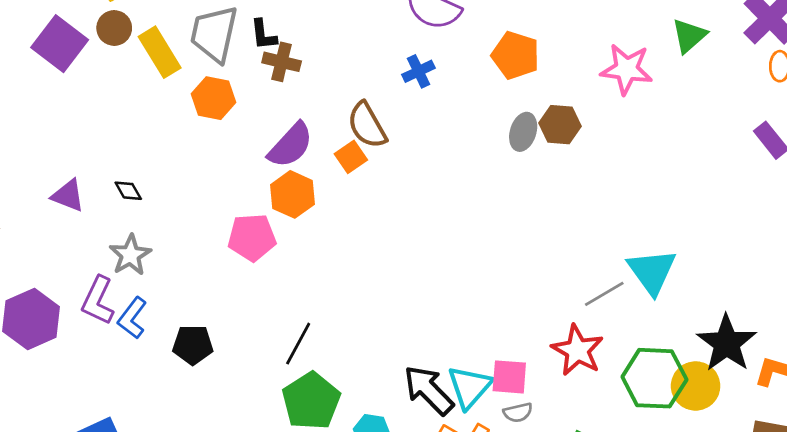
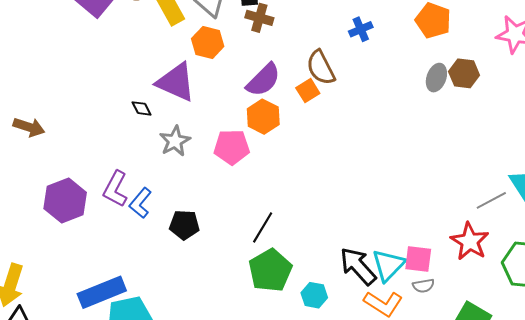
purple triangle: (68, 195) -> (176, 82), moved, size x1.6
gray star: (130, 255) -> (175, 141), moved

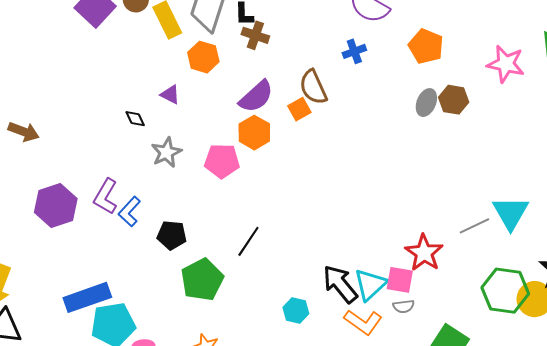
purple triangle: (176, 82) -> (170, 94), size x0.5
red star: (470, 241) -> (424, 253), moved
green pentagon: (270, 270) -> (202, 280), moved

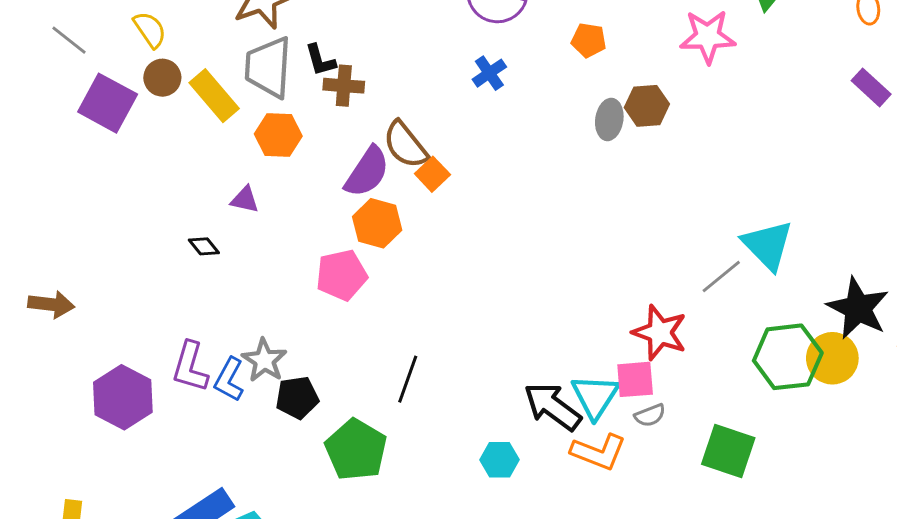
orange pentagon: (426, 46) -> (589, 40), size x0.7
brown semicircle: (313, 87) -> (405, 145), moved
gray star: (166, 152) -> (264, 360), moved

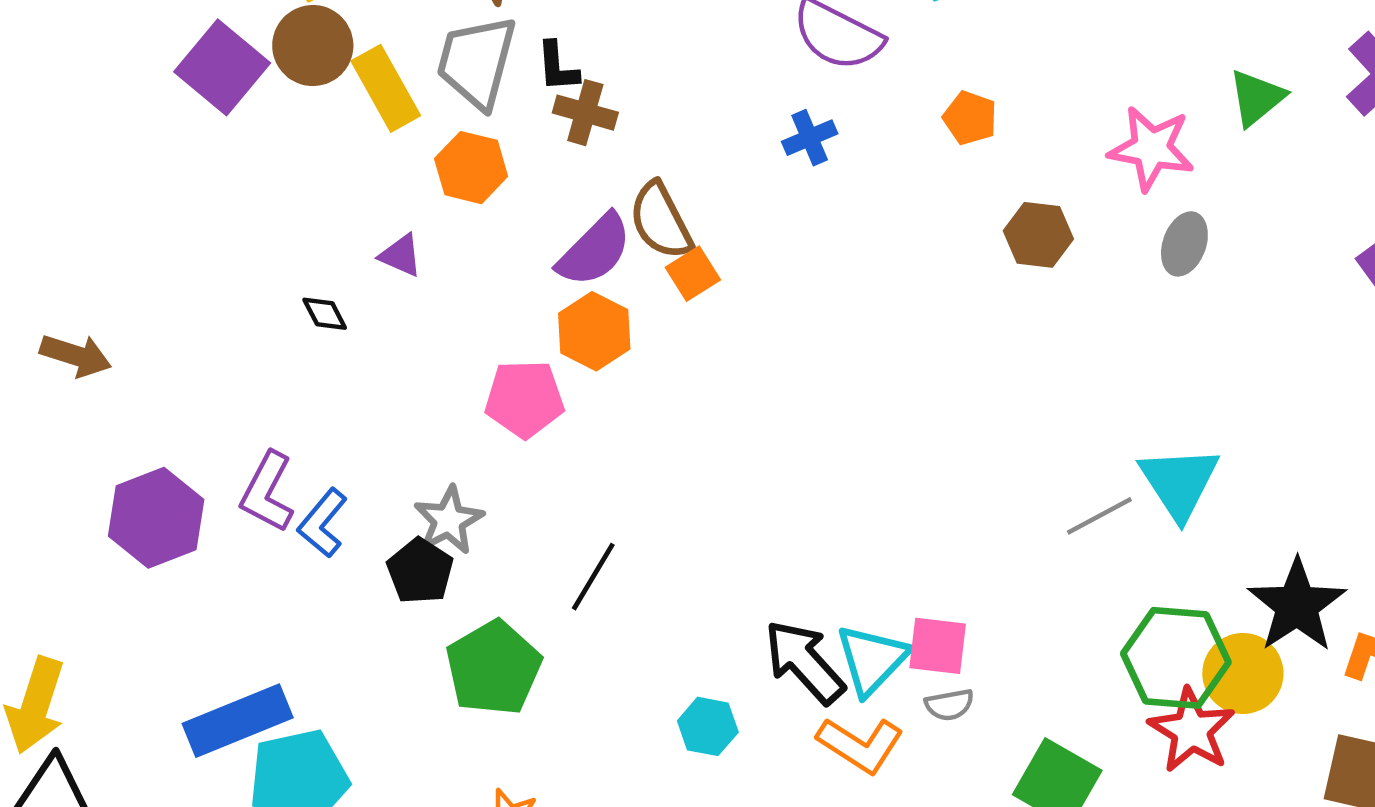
brown circle: (162, 78) -> (313, 46), size x1.4
gray ellipse: (609, 119) -> (1184, 244), moved
red star: (660, 333) -> (1192, 730), moved
gray star: (264, 360) -> (449, 520), moved
black pentagon: (297, 398) -> (420, 571), turned 30

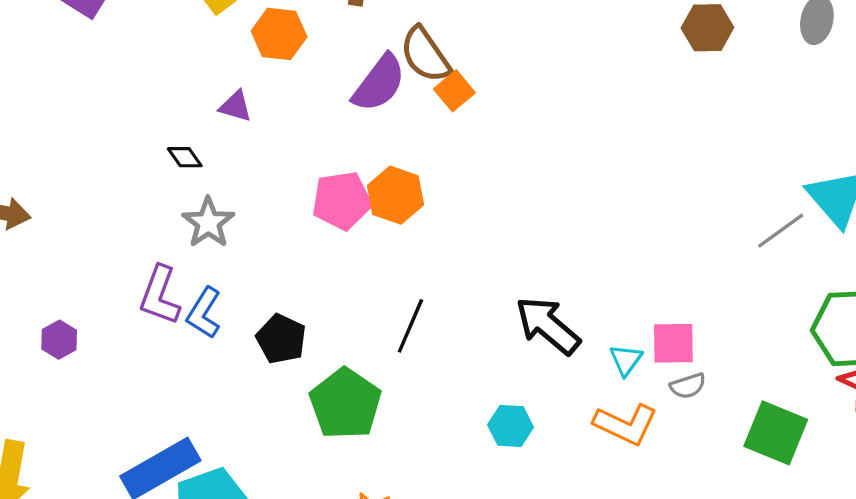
orange hexagon: (594, 331) -> (395, 195), moved
purple hexagon: (156, 518) -> (59, 340), moved, size x0.5
gray star: (449, 520) -> (208, 223), moved
cyan triangle: (872, 660) -> (626, 360), size x0.6
black arrow: (804, 662) -> (548, 325), moved

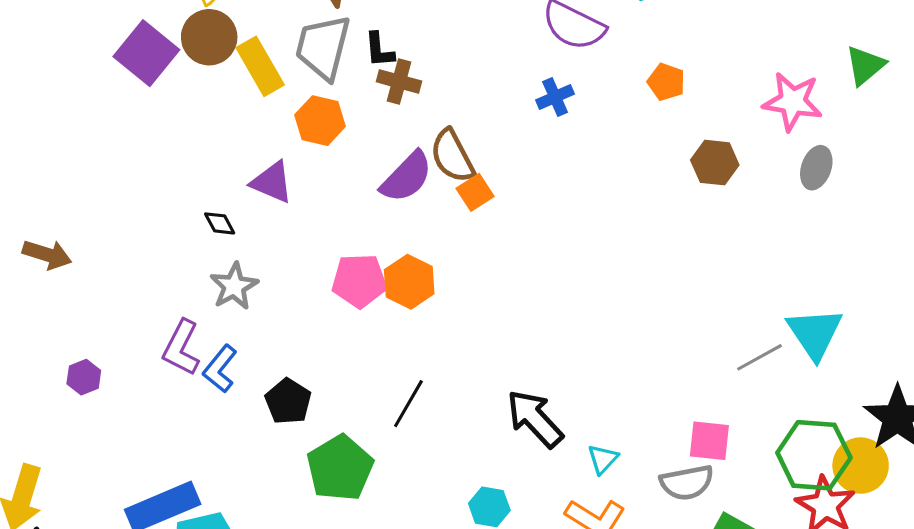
purple triangle: (235, 106) -> (272, 182), size x1.4
pink square: (673, 343) -> (709, 441), moved
gray semicircle: (688, 386) -> (687, 483), moved, size x1.6

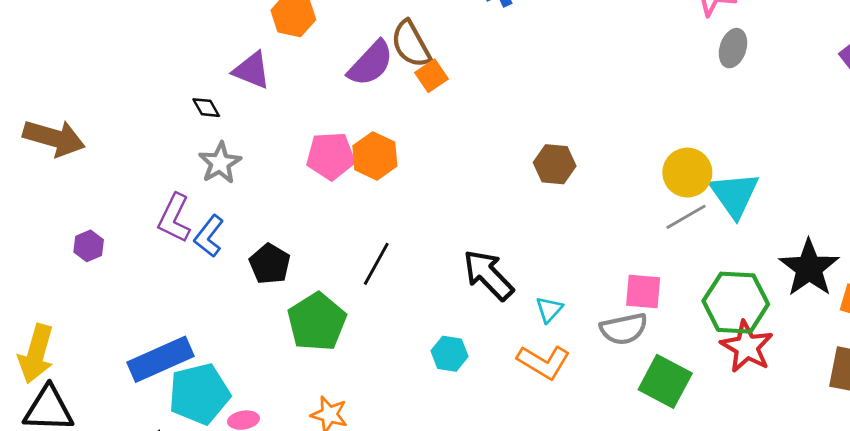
brown hexagon: (715, 163) -> (555, 164), moved
brown arrow: (47, 255) -> (54, 138), size x1.4
yellow circle: (861, 466) -> (687, 173), moved

